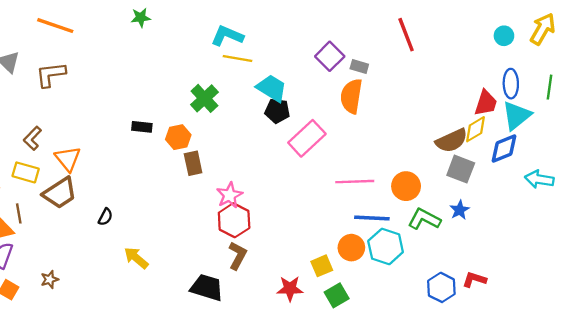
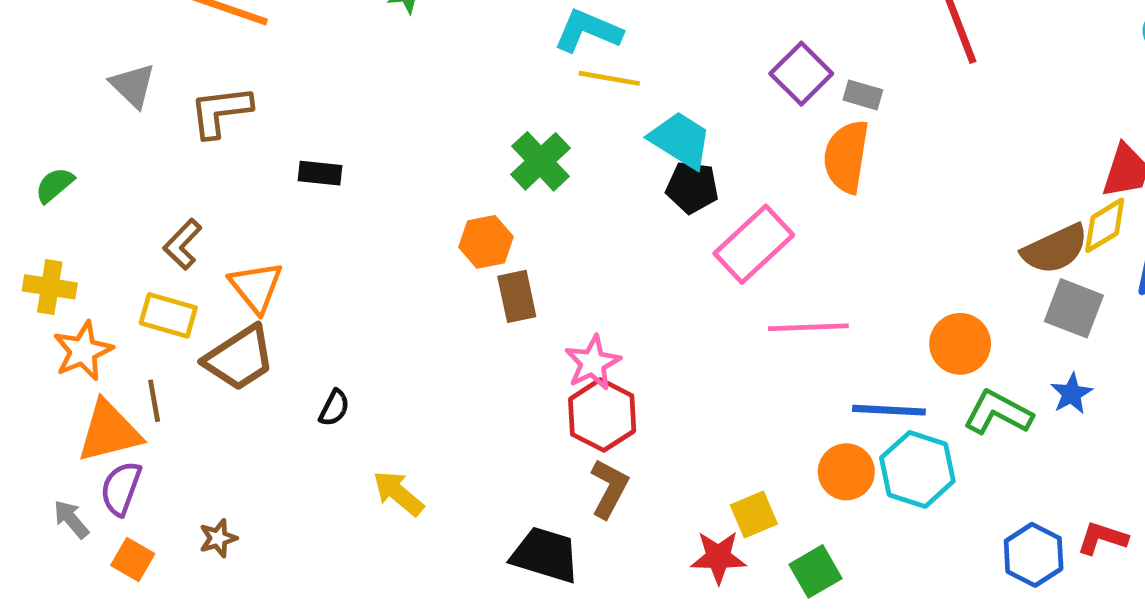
black rectangle: (142, 127) -> (320, 173), moved
pink line: (355, 182) -> (808, 327), moved
yellow square: (322, 266) -> (754, 515), moved

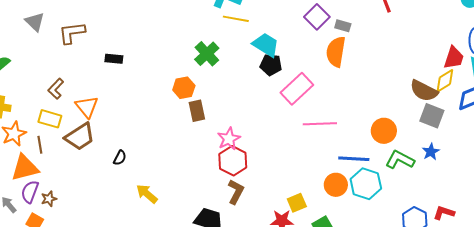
brown semicircle: (1055, 249) -> (424, 91), turned 52
brown line: (154, 401) -> (40, 145), moved
brown star: (218, 538) -> (49, 199), moved

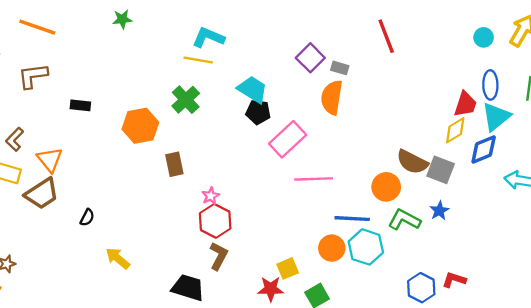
yellow line: (236, 19) -> (198, 60), moved
orange hexagon: (184, 88) -> (140, 126), moved, size x1.4
brown semicircle: (424, 91) -> (412, 162), moved
pink star: (229, 139) -> (211, 196), size x0.7

